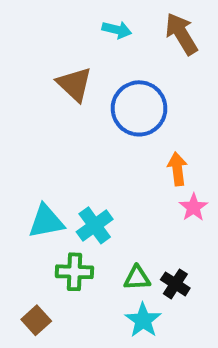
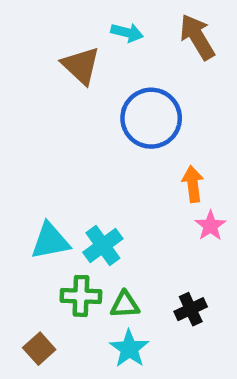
brown triangle: (74, 84) -> (81, 65), moved
green triangle: (137, 278) -> (125, 305), moved
black cross: (175, 284) -> (191, 309), turned 32
cyan star: (143, 320) -> (129, 349), moved

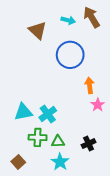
cyan arrow: (127, 33) -> (68, 20), moved

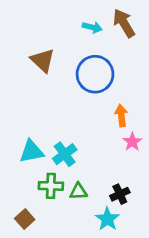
brown triangle: (38, 30) -> (43, 60), moved
cyan star: (60, 162) -> (107, 219), moved

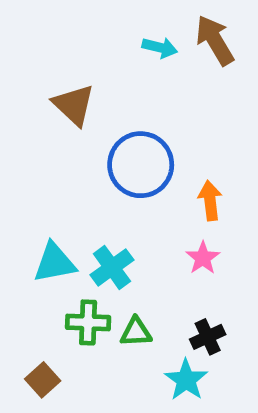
blue circle: (95, 74) -> (141, 165), moved
pink star: (132, 142) -> (203, 258), moved

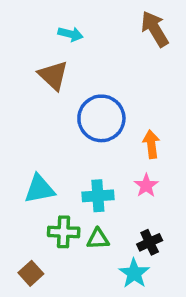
cyan arrow: (160, 47) -> (70, 34), moved
cyan cross: (112, 267) -> (98, 196), moved, turned 32

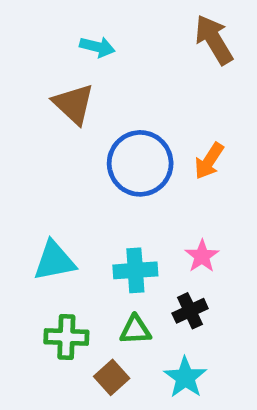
orange arrow: (151, 144) -> (209, 161), moved, turned -140
green cross: (64, 232) -> (66, 337), moved
black cross: (150, 242) -> (190, 311), moved
brown square: (31, 273) -> (112, 377), moved

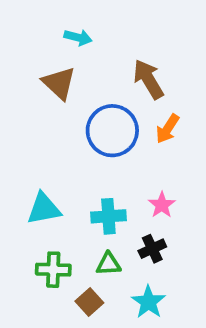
brown arrow: (214, 40) -> (148, 79), moved

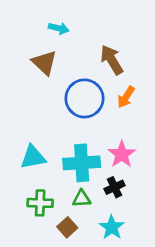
pink star: (162, 205) -> (122, 154), size x1.4
cyan cross: (108, 216) -> (82, 163), size x1.4

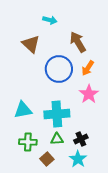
cyan arrow: (59, 28) -> (50, 20), moved
pink star: (122, 154) -> (89, 94), moved
black cross: (115, 187) -> (81, 139), moved

